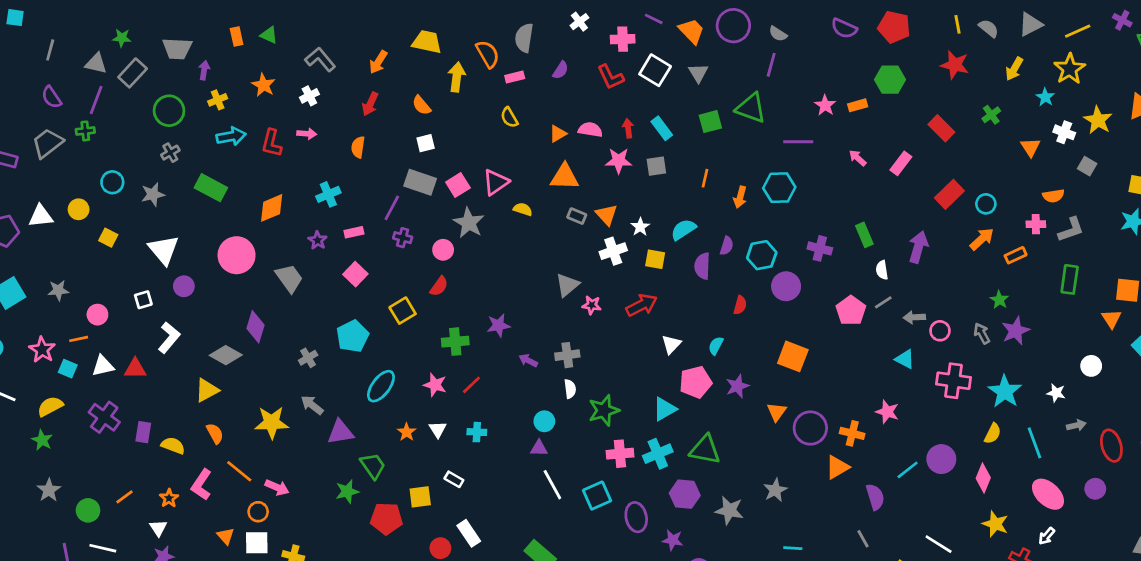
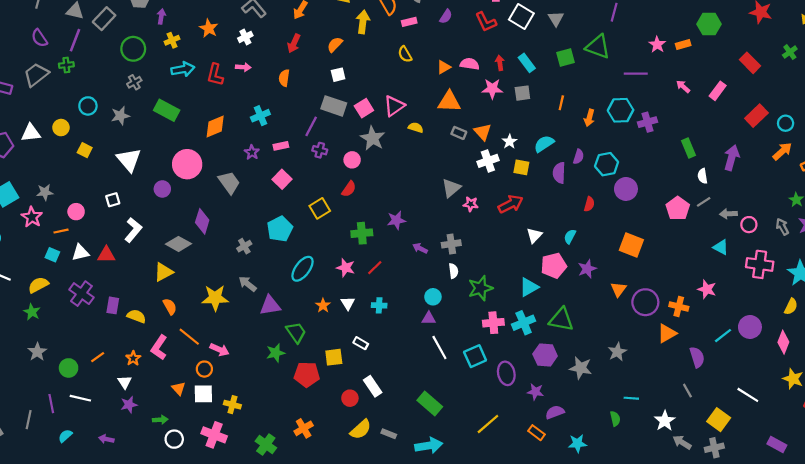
orange semicircle: (421, 105) -> (335, 45), turned 84
purple cross: (820, 248) -> (648, 122), moved, turned -30
purple circle: (184, 286) -> (162, 189), moved
pink star: (42, 350) -> (32, 217), moved

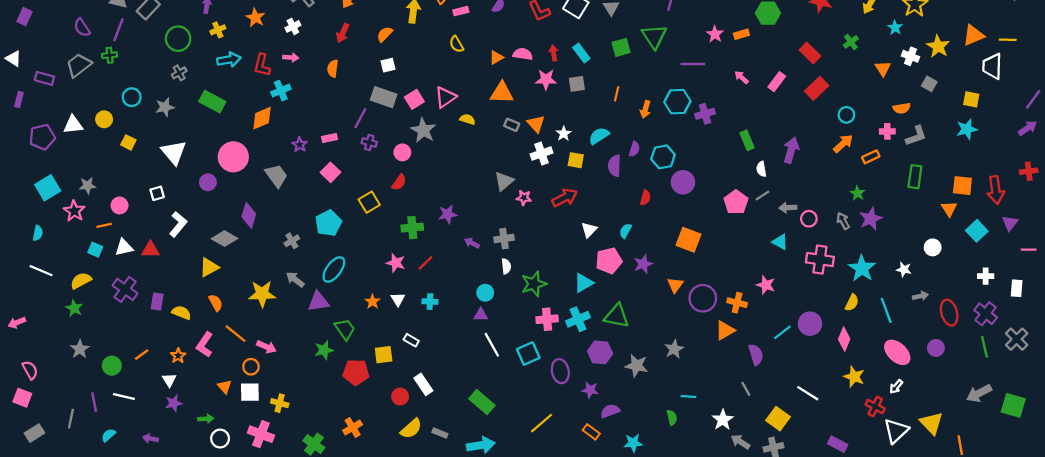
green triangle: (598, 47) -> (654, 36), turned 36
cyan cross: (260, 116) -> (281, 91), moved
red rectangle: (756, 116) -> (817, 88), moved
cyan ellipse: (302, 269) -> (334, 270), moved

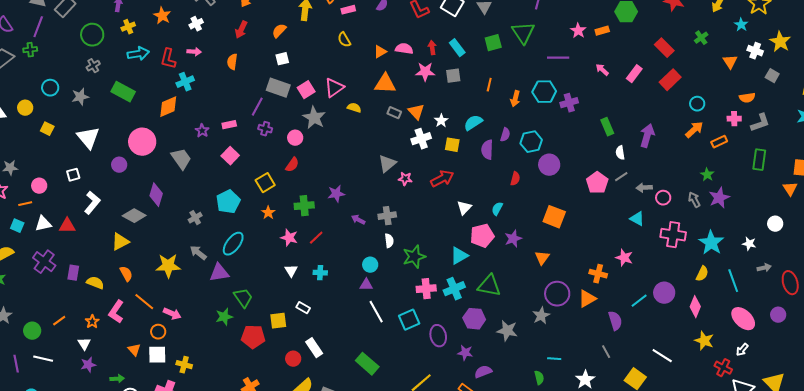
purple circle: (703, 298) -> (557, 294), moved
orange star: (373, 302) -> (268, 213), moved

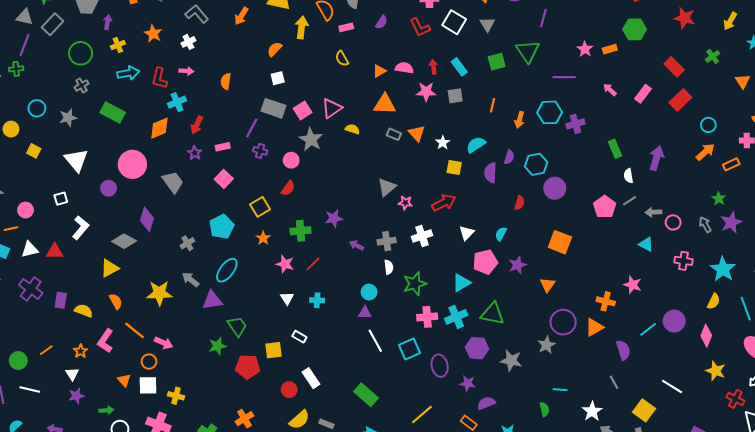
red arrow: (241, 30) -> (197, 125), moved
white cross: (421, 139) -> (422, 236), moved
pink cross: (673, 235) -> (683, 261), size x0.7

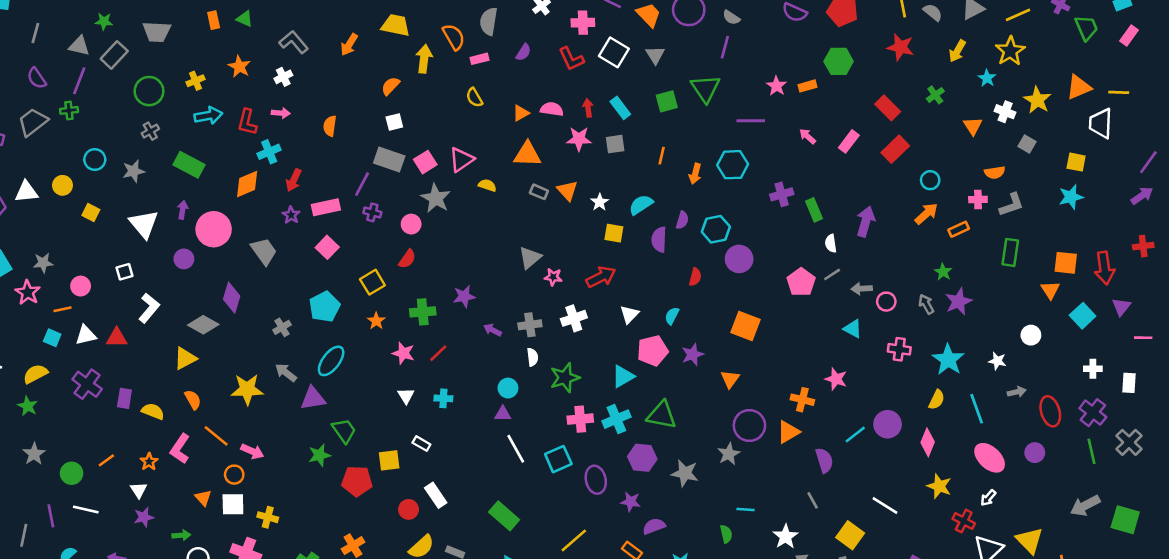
purple arrow: (107, 22) -> (183, 210), moved
purple cross: (576, 124) -> (782, 194), moved
pink rectangle: (223, 147) -> (326, 207), size x1.5

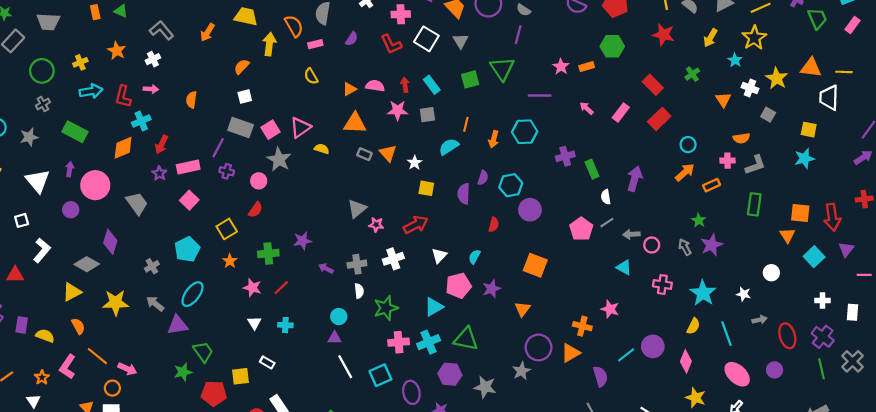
orange triangle: (1079, 87) -> (811, 68), turned 30
cyan semicircle: (641, 205) -> (449, 147), moved
yellow star: (247, 389) -> (116, 303), moved

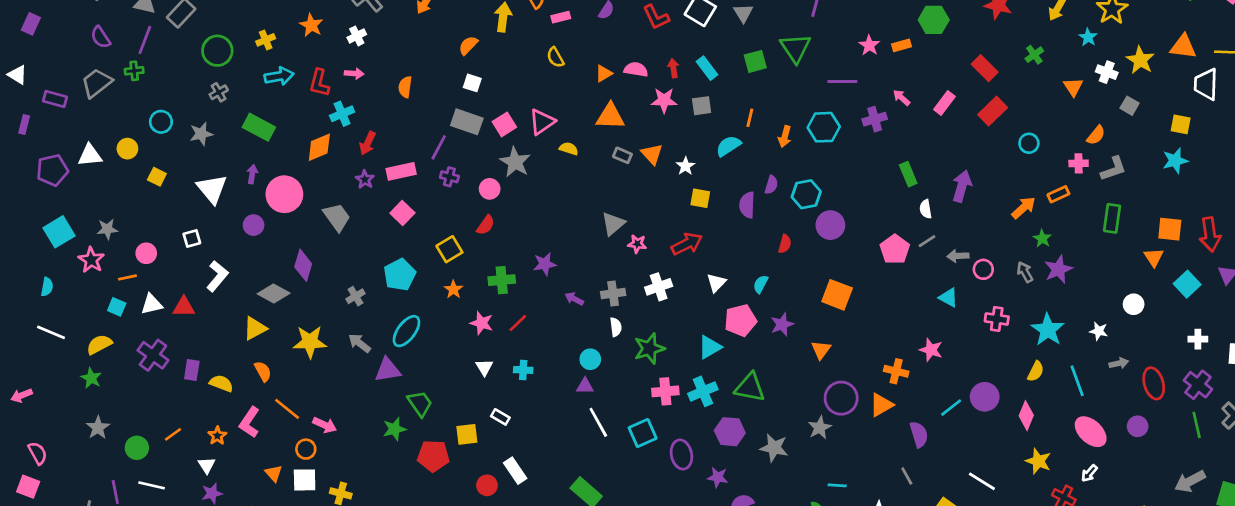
white square: (245, 97) -> (472, 83), turned 32
orange semicircle: (741, 138) -> (1096, 135), turned -42
purple cross: (565, 156) -> (875, 119), moved
orange arrow: (685, 172) -> (1024, 208), moved

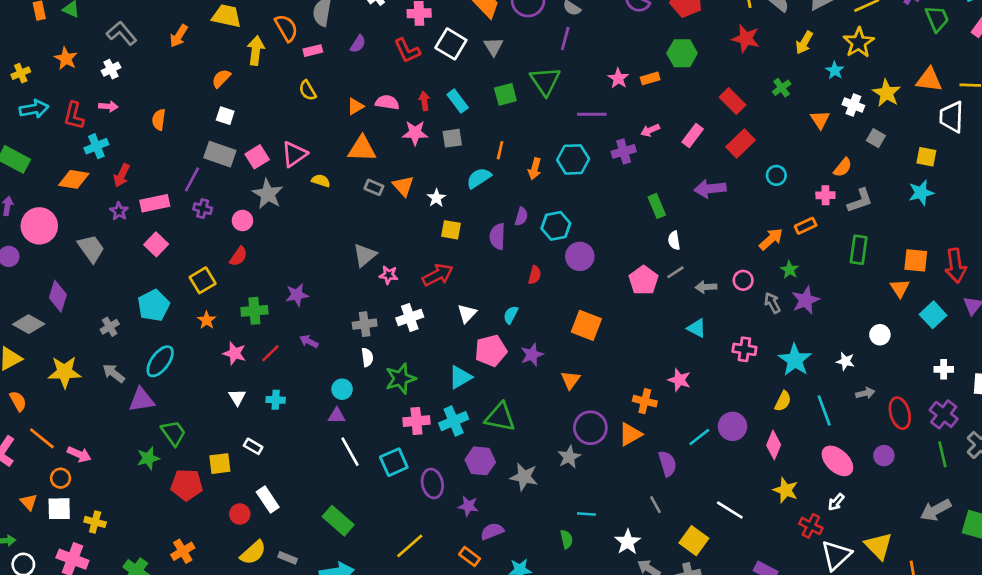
pink arrow: (901, 98) -> (650, 130), turned -66
orange diamond: (319, 147) -> (74, 179), turned 32
purple arrow: (962, 186) -> (710, 189), moved, turned -112
pink circle: (983, 269) -> (743, 280), moved
purple arrow: (574, 299) -> (309, 341), moved

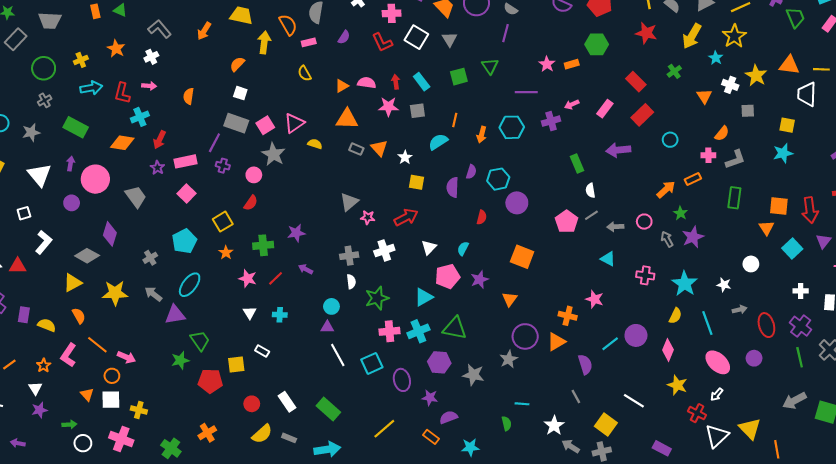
yellow arrow: (804, 43) -> (692, 36), size x1.4
green triangle: (545, 81) -> (490, 66), size x0.7
gray square: (876, 138) -> (748, 111), turned -32
white rectangle: (268, 499) -> (287, 402), moved

